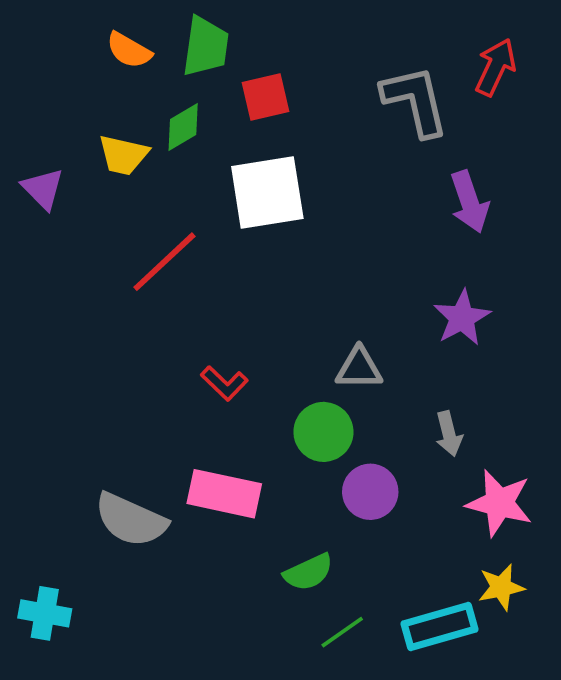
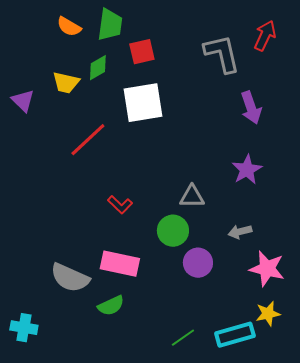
gray arrow: (449, 434) -> (240, 232), turned 90
green semicircle: (309, 572) -> (111, 306), moved

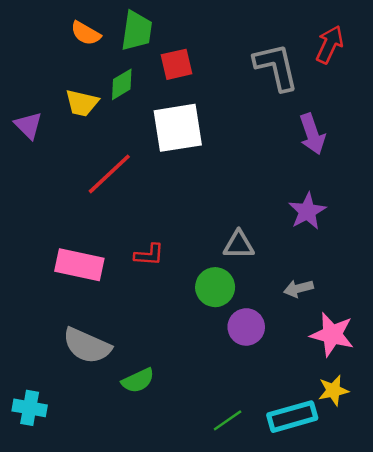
red L-shape: (120, 205) -> (149, 255), turned -40
pink rectangle: (120, 264) -> (79, 265), moved

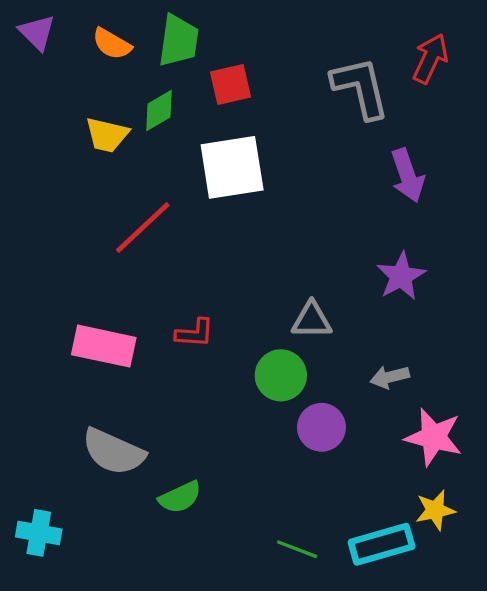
purple triangle: (28, 125) -> (37, 32), moved
green line: (228, 420) -> (297, 549), turned 56

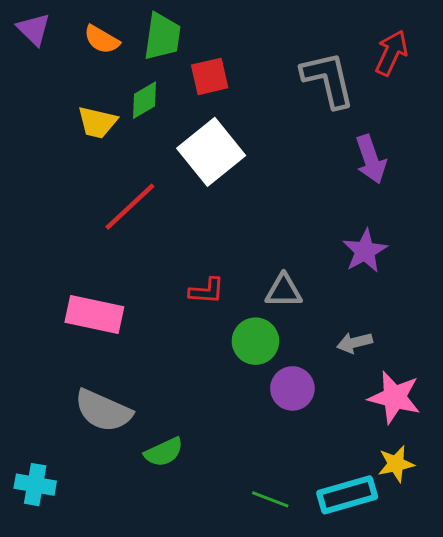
white square: (232, 167) -> (211, 152), turned -30
red L-shape: (195, 333) -> (207, 291), moved

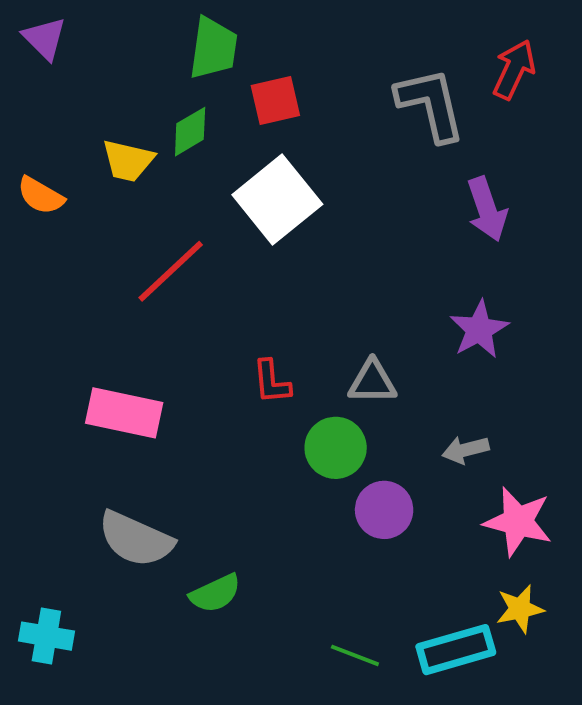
orange semicircle: (102, 40) -> (41, 196), moved
red L-shape: (207, 291) -> (272, 382), turned 81

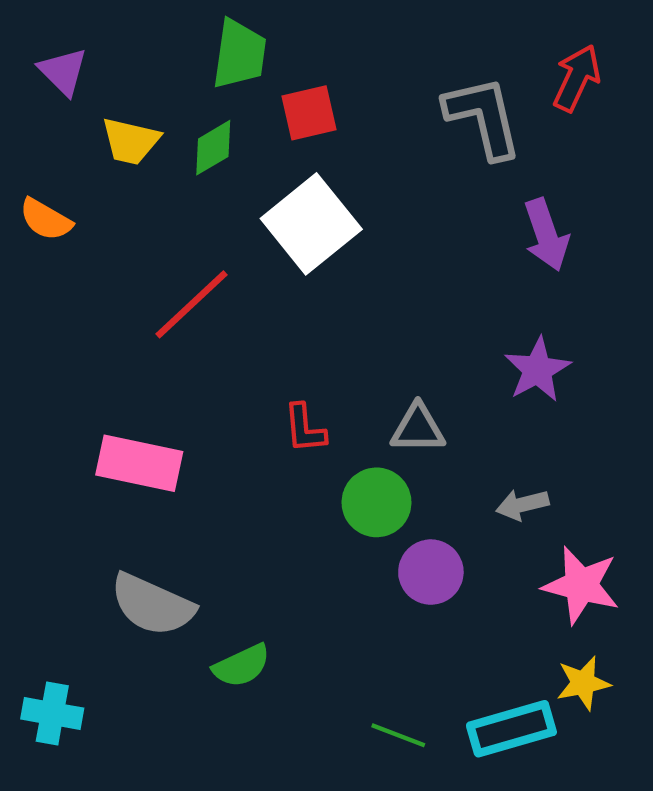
purple triangle: (45, 38) -> (63, 72), moved
yellow trapezoid: (128, 161) -> (131, 141), moved

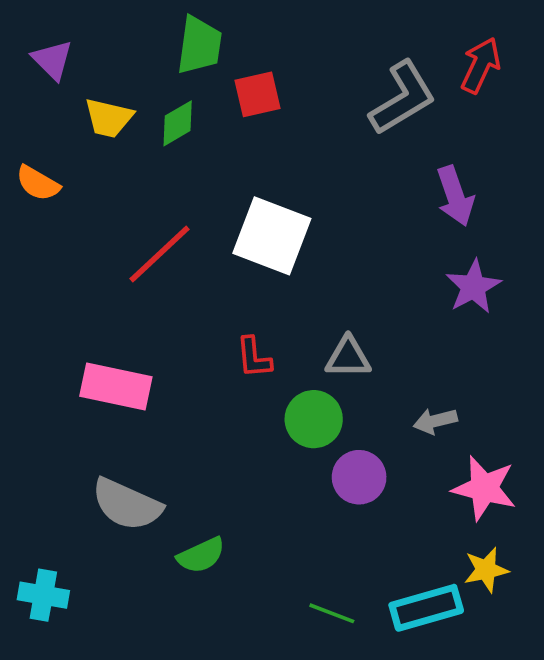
gray L-shape: (483, 117) -> (403, 98), turned 72
white square: (311, 224) -> (272, 236), moved, turned -30
purple star: (538, 370) -> (473, 287), moved

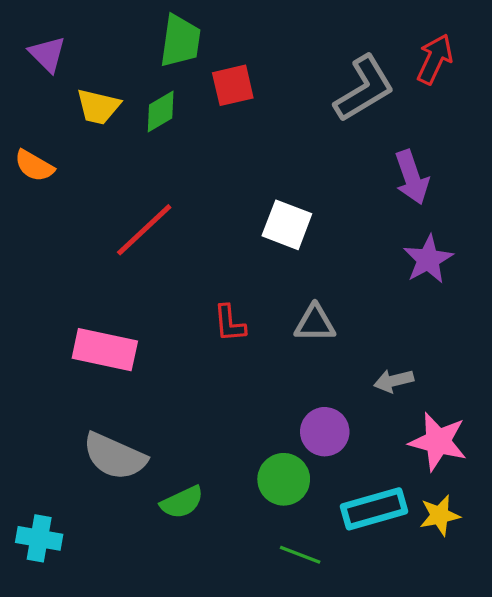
white square: (272, 236) -> (287, 225), moved, size x0.7
green circle: (314, 419) -> (284, 479), moved
cyan rectangle: (426, 608) -> (374, 509), moved

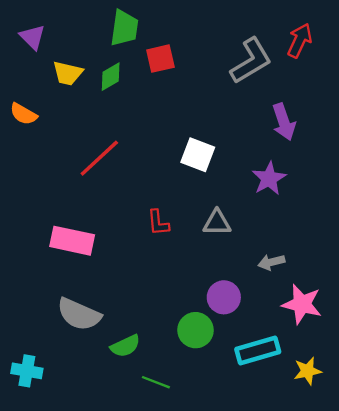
purple star: (428, 259) -> (269, 178), moved
yellow star: (440, 515) -> (308, 371), moved
green line: (300, 555) -> (156, 382), moved

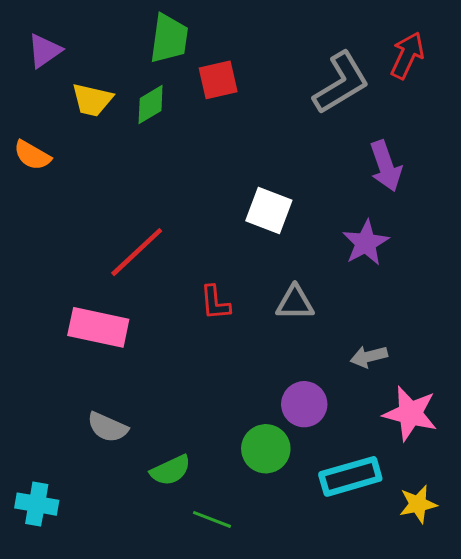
purple triangle: (33, 37) -> (45, 51), turned 40
red line: (99, 158) -> (137, 252), moved
gray semicircle: (79, 314) -> (108, 427), size x0.7

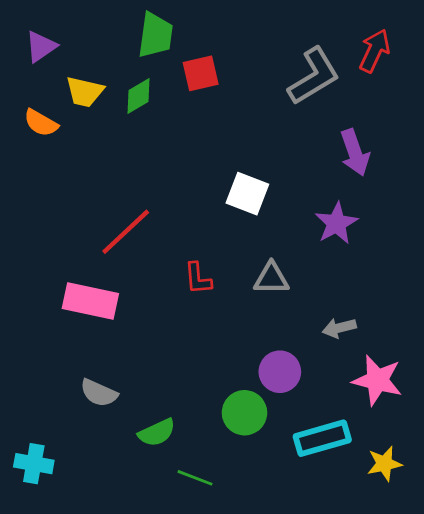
orange semicircle: (32, 155) -> (41, 123), moved

